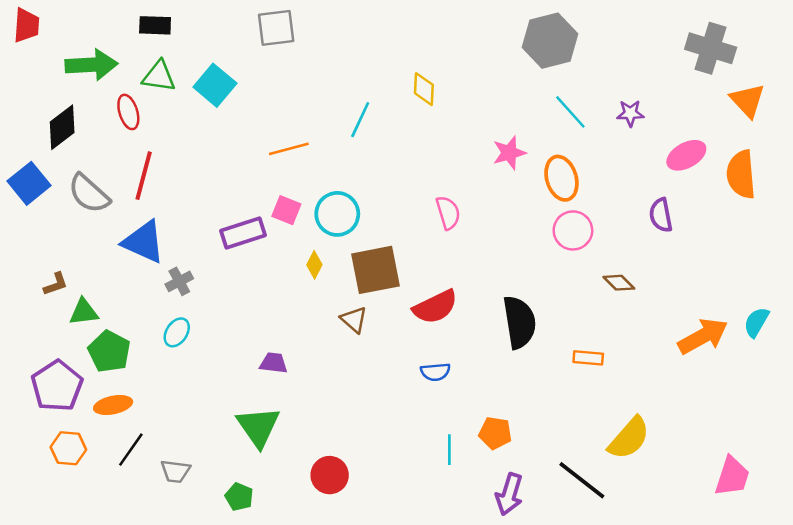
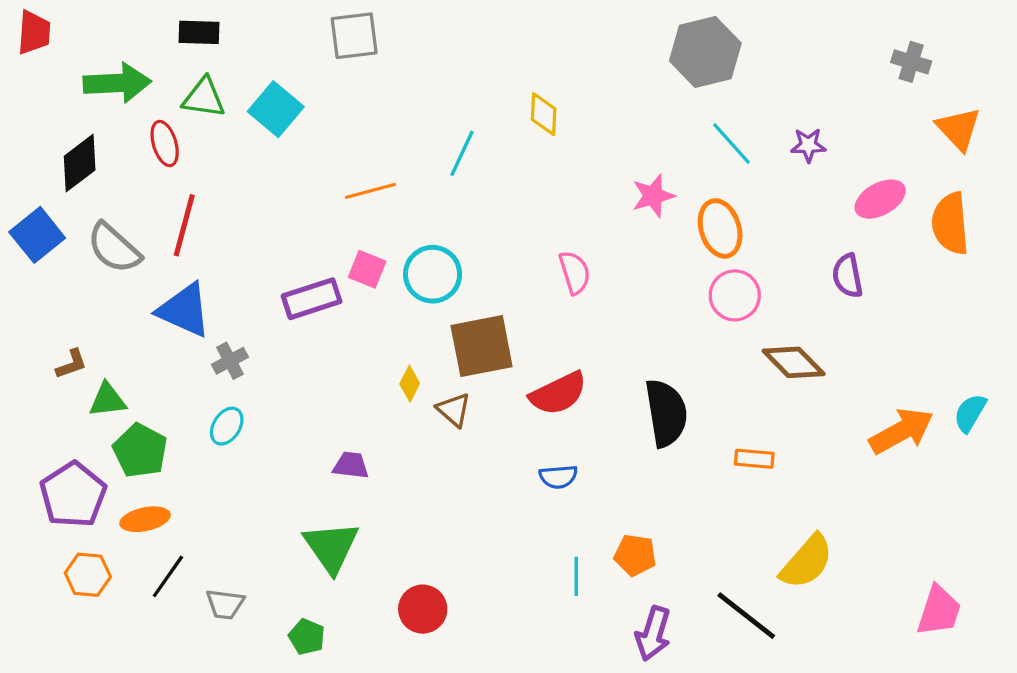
gray cross: (711, 48) -> (911, 62), size x0.6
yellow diamond: (314, 265) -> (410, 384), moved
brown diamond: (619, 283) -> (794, 362), size x1.5

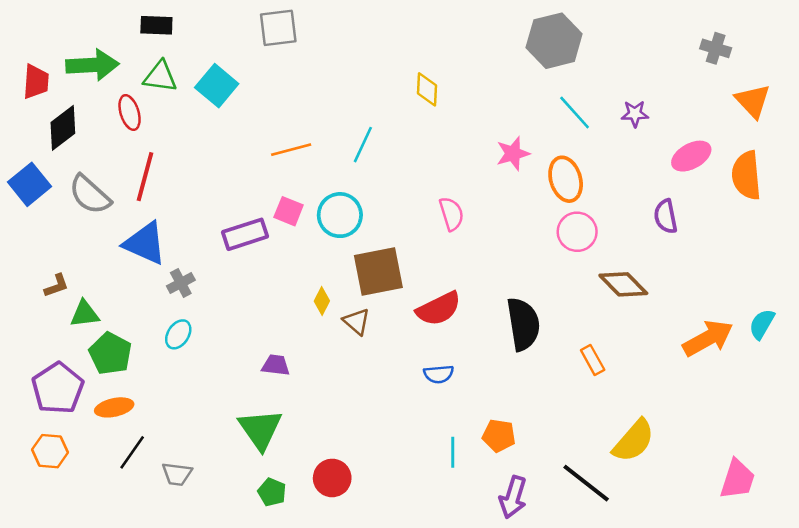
red trapezoid: (34, 32) -> (36, 82), moved
cyan line: (462, 153) -> (363, 145), moved
orange rectangle: (754, 459) -> (593, 360), turned 56
orange hexagon: (88, 575) -> (50, 451), moved
green pentagon: (307, 637) -> (272, 492), moved

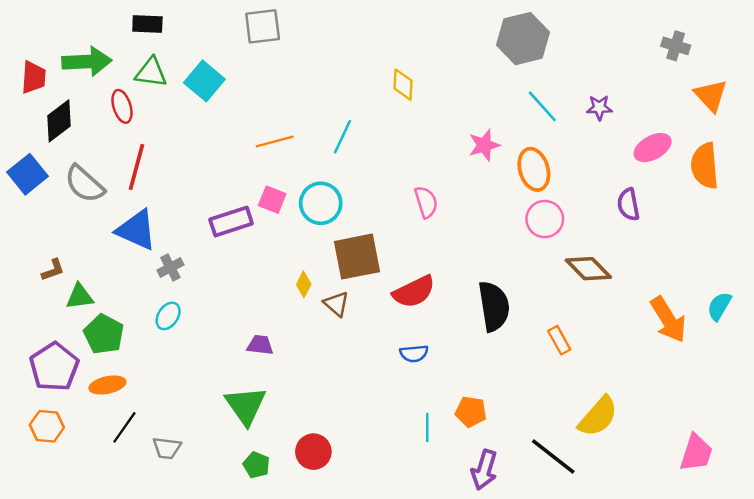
orange arrow: (708, 338) -> (668, 320), turned 87

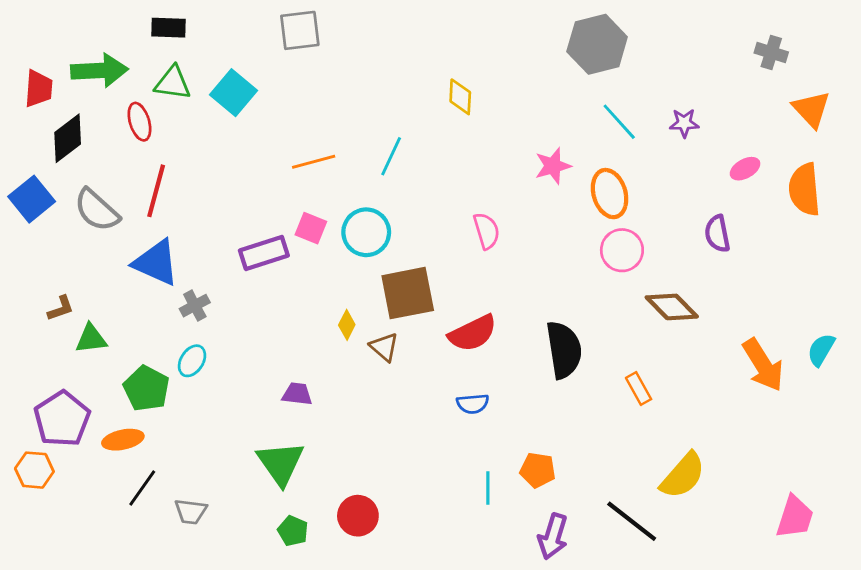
pink ellipse: (653, 148) -> (745, 169), size x0.7
green pentagon: (104, 334) -> (146, 388), moved
orange hexagon: (47, 426) -> (34, 470), moved

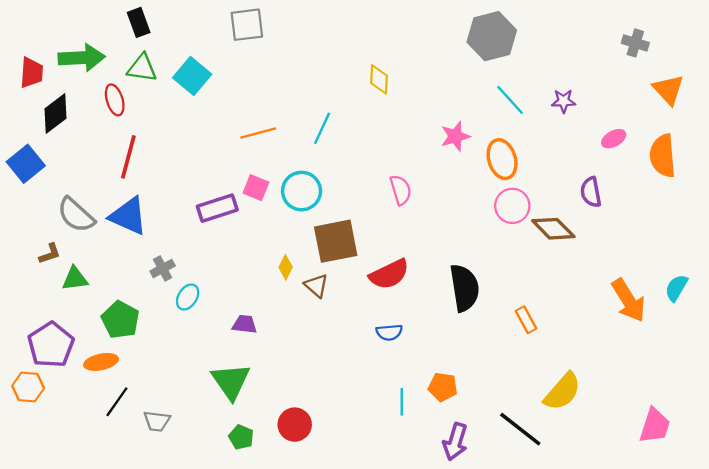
black rectangle: (169, 28) -> (139, 22), turned 68
gray semicircle: (97, 210) -> (76, 215), moved
gray cross: (195, 306) -> (163, 269), moved
brown diamond: (672, 307) -> (553, 229), moved
cyan ellipse: (192, 361) -> (188, 297), moved

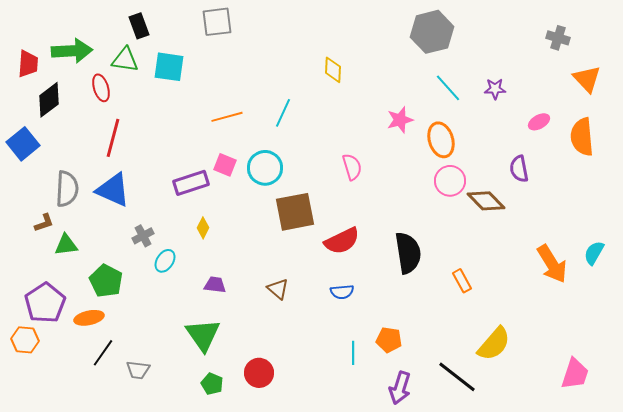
black rectangle: (139, 22) -> (139, 26), moved
cyan square: (192, 76) -> (169, 67), turned -32
gray semicircle: (76, 215) -> (67, 189), turned -129
yellow diamond: (286, 267) -> (203, 228), moved
brown triangle: (316, 286) -> (278, 289), moved

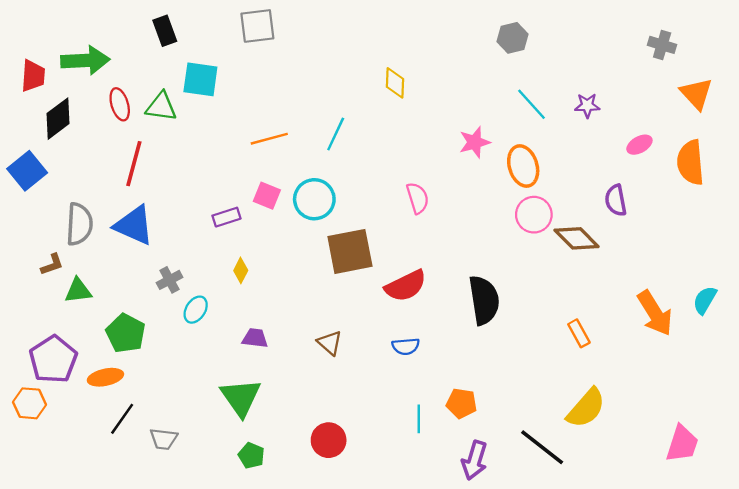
gray hexagon: (432, 32) -> (512, 38), size x0.6
green triangle: (125, 60) -> (161, 107), moved
purple rectangle: (191, 183) -> (227, 217), size x0.7
orange rectangle: (462, 281) -> (579, 333), moved
red circle: (259, 373) -> (329, 440), moved

